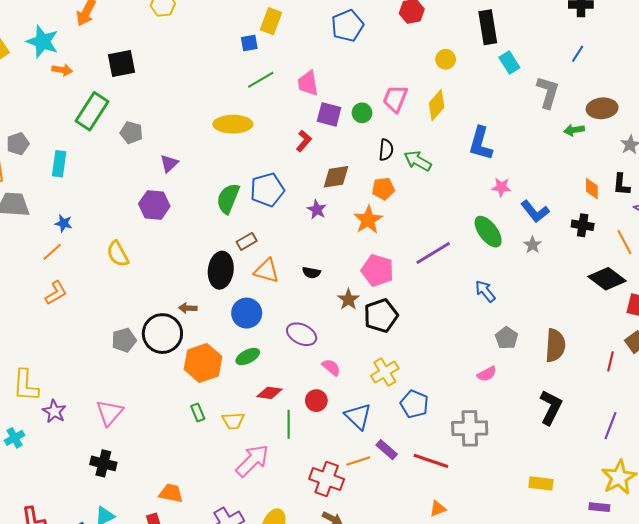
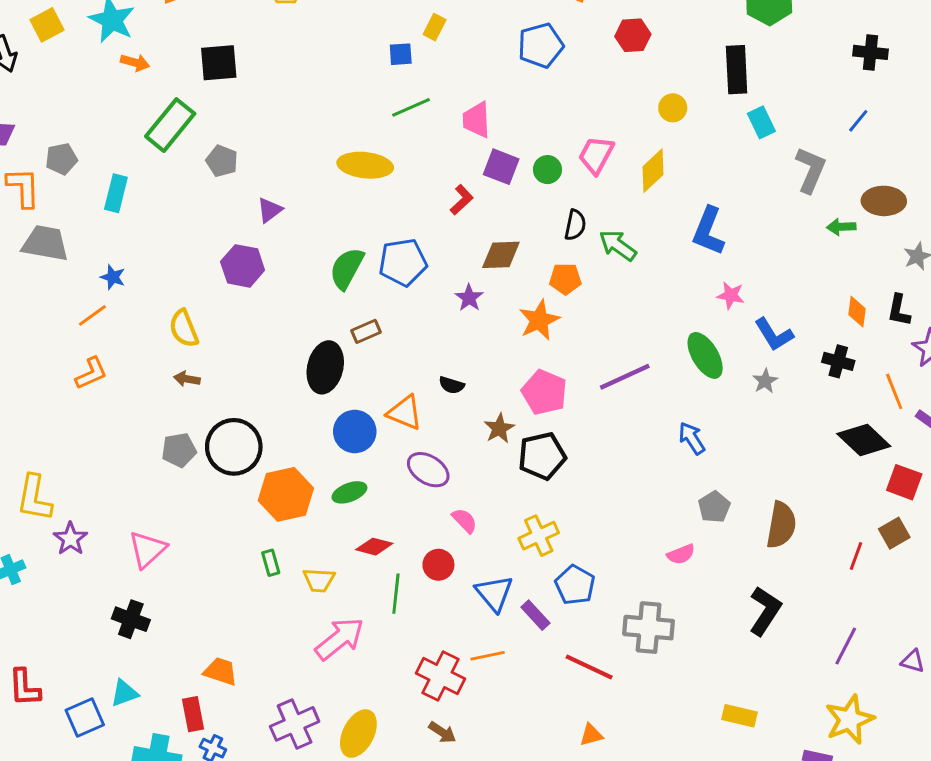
yellow rectangle: (271, 21) -> (435, 27), size x0.7
orange triangle: (266, 271) -> (405, 413), moved
brown arrow: (188, 308) -> (187, 379), moved
purple rectangle: (387, 450) -> (535, 615), moved

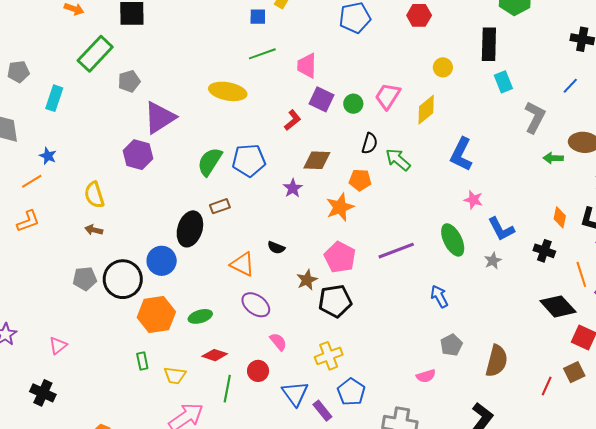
gray pentagon: (222, 161) -> (129, 81), turned 30
purple triangle: (270, 210) -> (160, 118), size x1.8
blue circle: (355, 431) -> (162, 261), moved
pink triangle: (147, 549) -> (58, 346), size x0.7

